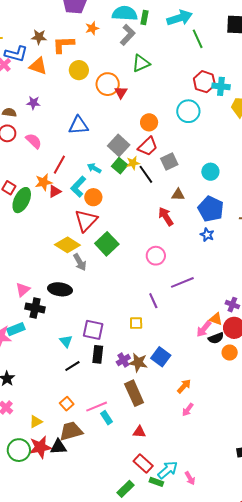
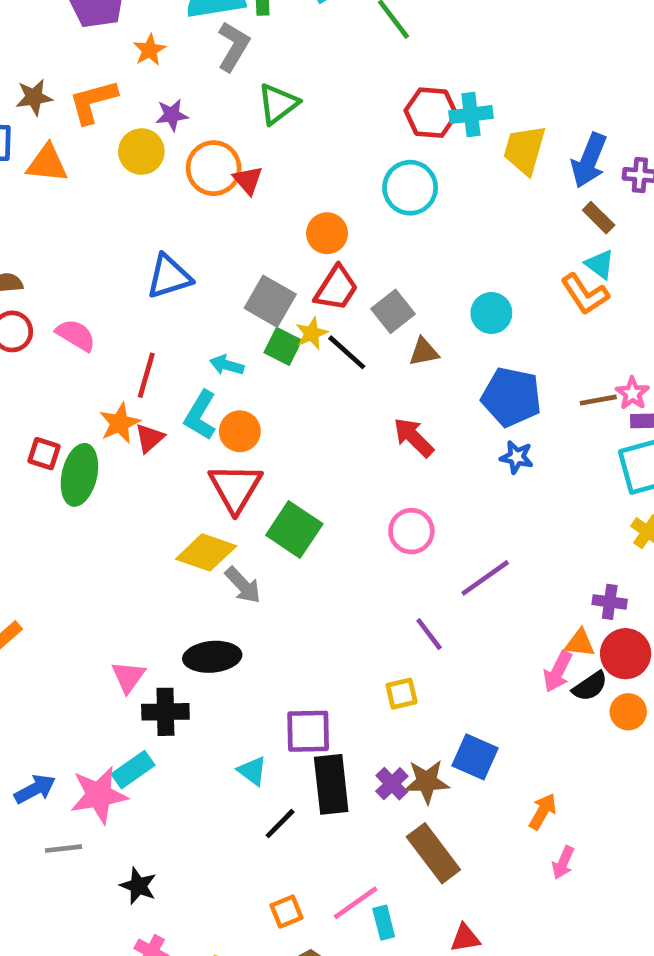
purple star: (33, 103) -> (172, 115), moved
brown triangle: (178, 195) -> (424, 352), moved
black rectangle: (98, 354) -> (331, 784), size x1.4
orange square: (67, 404) -> (286, 912), turned 32
cyan rectangle: (107, 418) -> (384, 923), turned 32

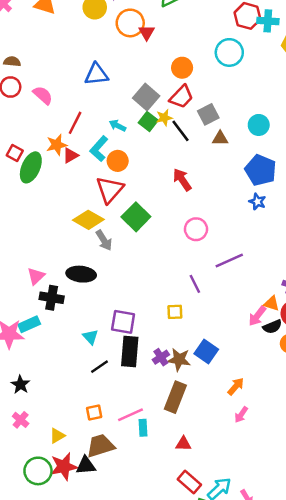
red arrow: (414, 437) -> (182, 180), moved
brown rectangle: (433, 853) -> (175, 397), turned 48

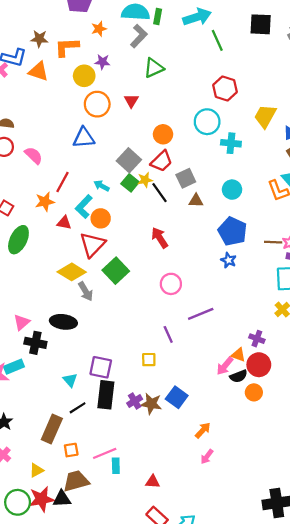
cyan cross: (268, 21) -> (231, 143), moved
orange circle: (130, 23) -> (97, 104), moved
red triangle: (71, 155) -> (64, 223), moved, turned 40
green ellipse: (31, 167) -> (18, 240), moved
brown rectangle: (175, 397) -> (52, 429), moved

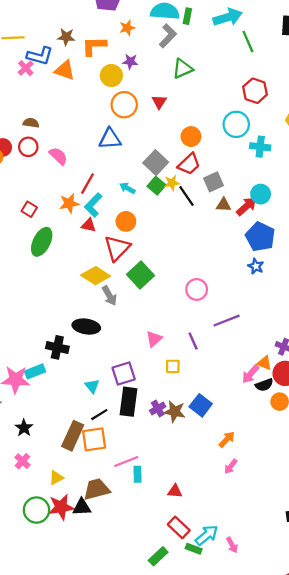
cyan L-shape: (84, 207) -> (93, 205), moved
red arrow: (160, 238) -> (246, 206), moved, turned 80
pink triangle: (22, 322) -> (154, 339), moved
purple square: (101, 367) -> (124, 373), turned -30
orange square: (71, 450) -> (94, 439), moved, size x1.6

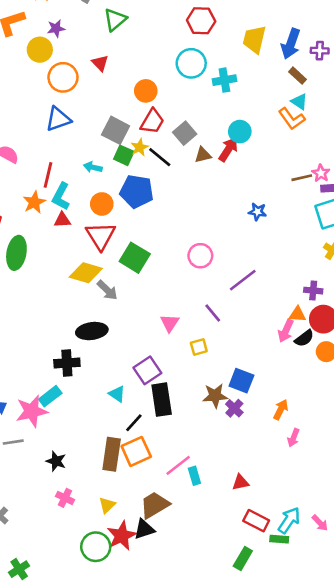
blue pentagon: (260, 237) -> (137, 191), moved
purple cross: (158, 408) -> (234, 408), moved

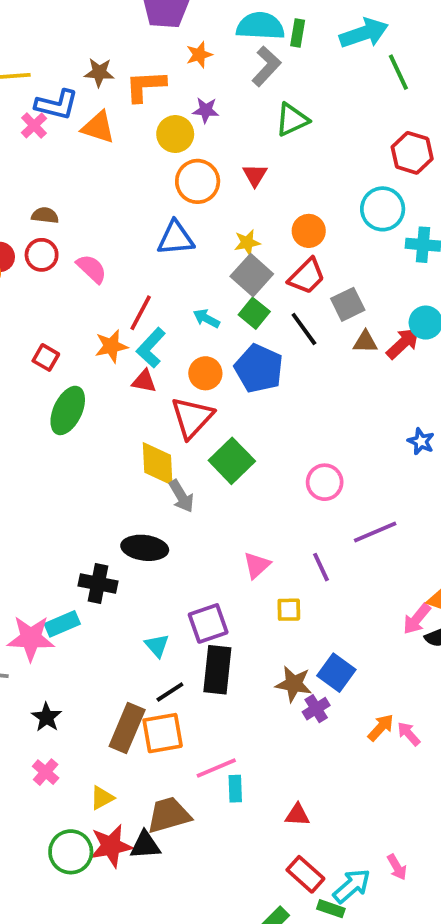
yellow star: (140, 147) -> (247, 243), moved
yellow diamond: (86, 273) -> (158, 464), turned 56
pink arrow: (293, 438) -> (409, 734), moved, turned 102
pink arrow: (320, 523) -> (397, 867), moved

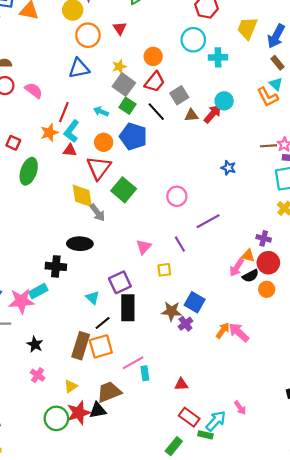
pink arrow: (409, 734) -> (239, 332), size x1.5

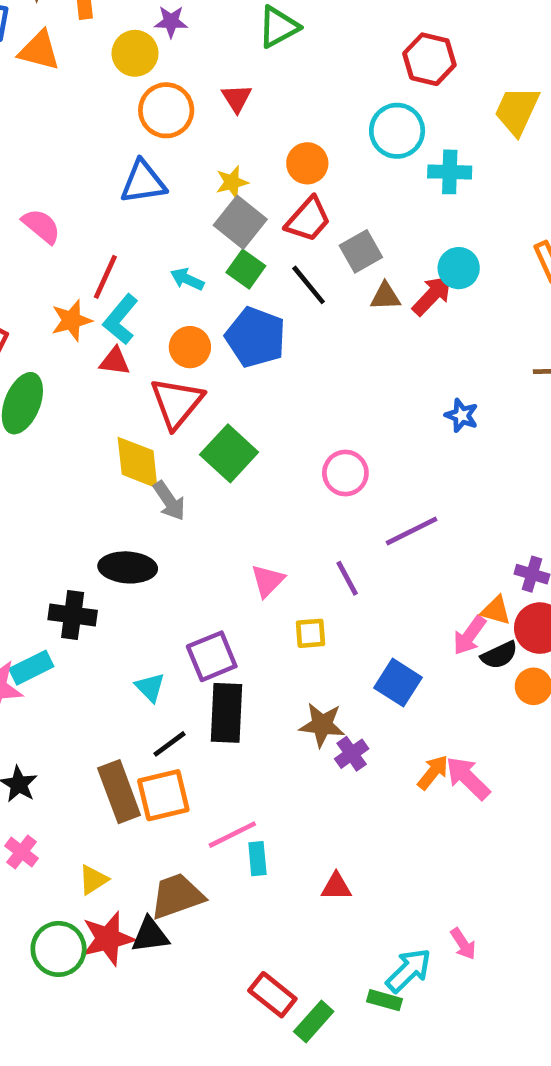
blue square: (195, 302) -> (398, 683), moved
brown rectangle: (81, 346) -> (119, 792), turned -40
red rectangle: (189, 417) -> (272, 995), moved

